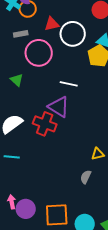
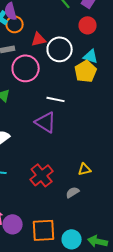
red cross: (45, 124) -> (42, 175), moved, turned 30
gray semicircle: (86, 177) -> (73, 192), turned 32

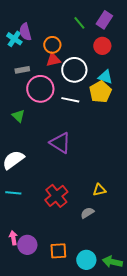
orange circle: (15, 24) -> (52, 45), moved
white line: (56, 99) -> (70, 100), moved
orange square: (44, 230) -> (58, 251), size x0.7

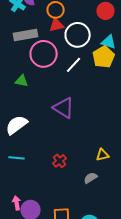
gray rectangle: (22, 70) -> (26, 35), size x1.6
white line: (70, 100) -> (74, 65), turned -60
green triangle: (18, 116) -> (22, 81), turned -32
red cross: (56, 196) -> (60, 161), size x0.6

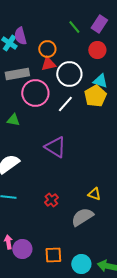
yellow triangle: (103, 155) -> (94, 194), turned 32
gray semicircle: (91, 178) -> (82, 217), size x1.6

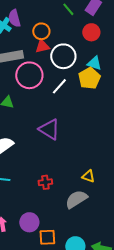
red cross: (51, 200) -> (45, 182), turned 32
purple circle: (22, 249) -> (29, 222), moved

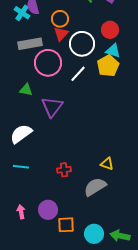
red circle: (91, 32) -> (110, 30), moved
red triangle: (42, 46) -> (61, 34), turned -35
purple triangle: (49, 129) -> (52, 107), moved, turned 35

